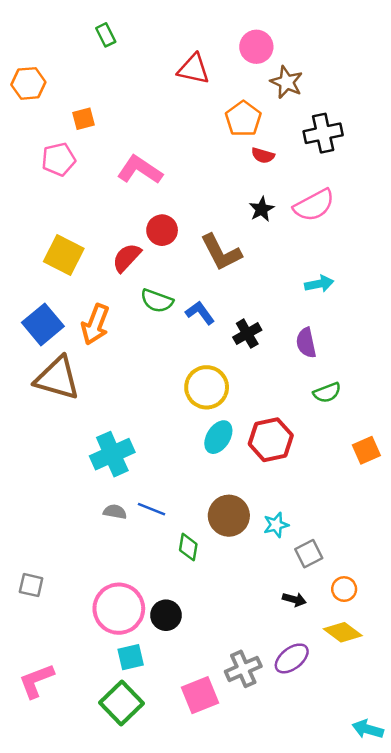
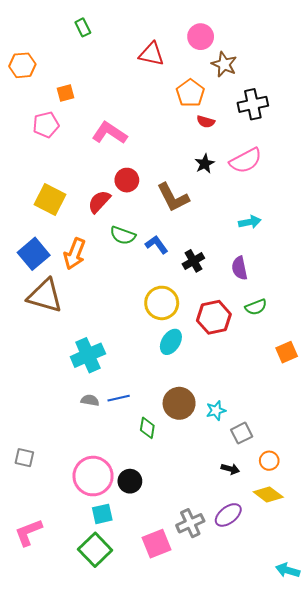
red hexagon: (271, 440) -> (214, 317), moved
blue line: (152, 509) -> (119, 398), turned -35

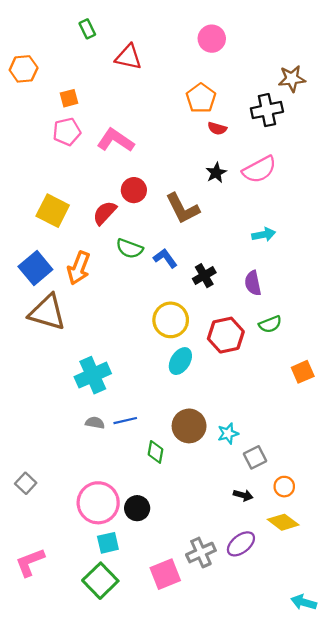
red triangle: (151, 54) -> (128, 57), moved
brown star: (224, 64) -> (292, 79), moved, turned -30
pink pentagon: (46, 125) -> (67, 132), moved
gray square: (24, 458) -> (26, 483), turned 30

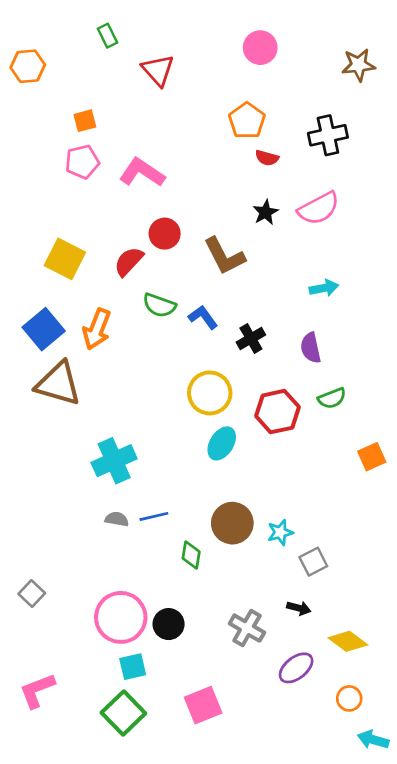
red triangle: (128, 57) -> (158, 70), turned 36
orange hexagon: (24, 69) -> (28, 66), moved
brown star: (292, 79) -> (358, 65), moved
orange circle: (284, 487) -> (349, 698), moved
gray cross: (201, 553) -> (247, 628), moved, turned -36

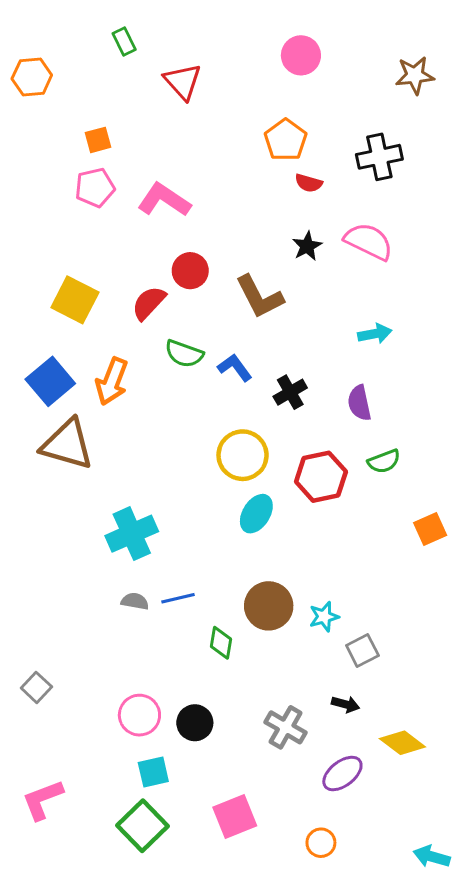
pink semicircle: (319, 208) -> (369, 241), turned -126
pink circle: (121, 617) -> (139, 715), size x0.7
orange circle: (349, 698) -> (321, 843), moved

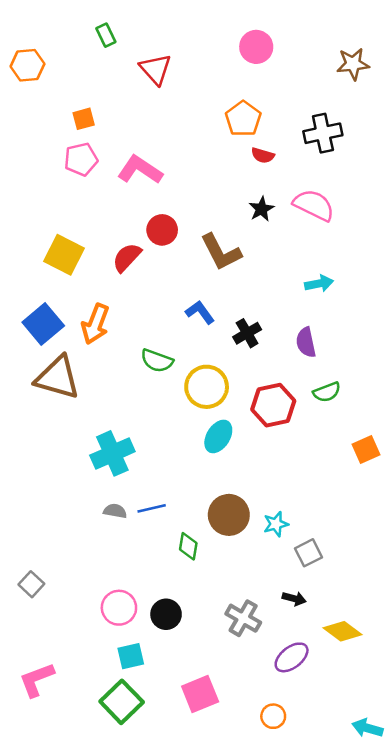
green semicircle: (184, 354) -> (157, 361), moved

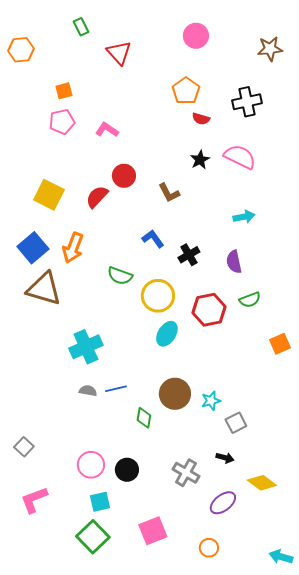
pink L-shape: (140, 170) -> (107, 130), size x0.7
brown L-shape: (221, 252) -> (169, 193), size x0.7
pink L-shape: (37, 680) -> (34, 500), moved

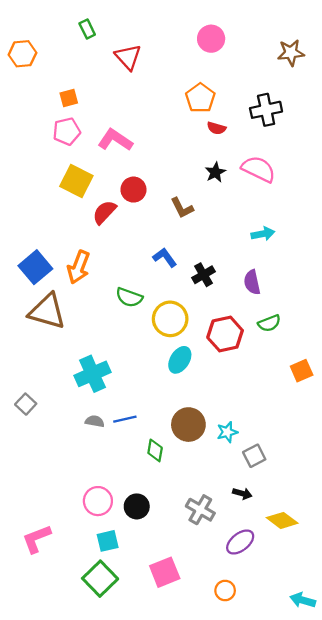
pink L-shape: (107, 130) -> (115, 140), size x1.4
yellow square: (49, 195) -> (76, 181), moved
gray square: (24, 447) -> (26, 404), moved

